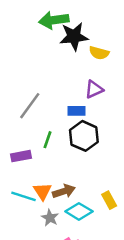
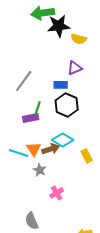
purple rectangle: (21, 156) -> (31, 118), moved
cyan diamond: (79, 211) -> (63, 140), moved

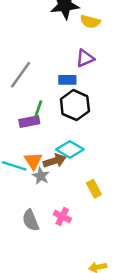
yellow rectangle: (87, 156) -> (94, 189), moved
gray star: (40, 170) -> (41, 176), moved
pink cross: (57, 193) -> (62, 217), turned -32
gray semicircle: (32, 221) -> (31, 220), moved

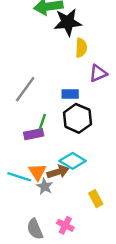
yellow semicircle: (90, 22) -> (81, 48), moved, turned -102
purple triangle: (85, 58) -> (98, 73), moved

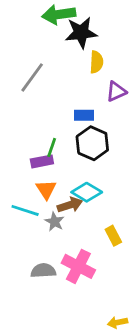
gray line: (25, 89) -> (32, 77), moved
orange triangle: (37, 172) -> (46, 189), moved
pink cross: (65, 225) -> (78, 266), size x1.6
gray semicircle: (35, 229) -> (43, 271), turned 110

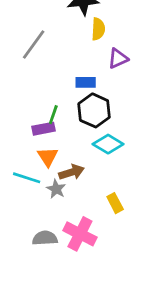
cyan diamond: (87, 192) -> (108, 144), moved

